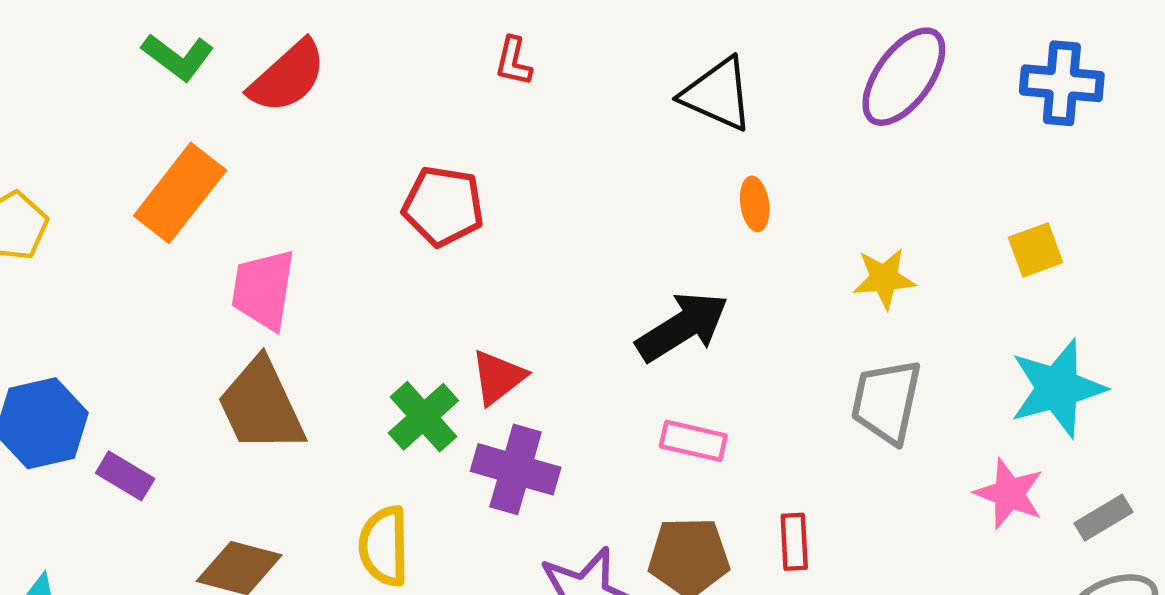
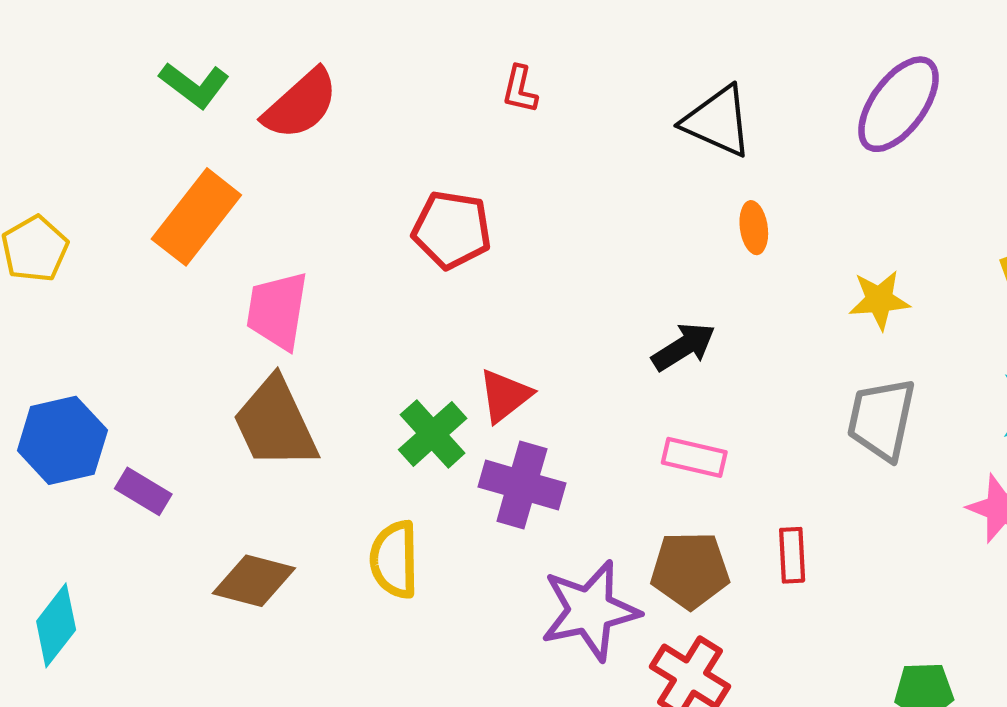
black arrow: (682, 327) -> (684, 347), size x0.7

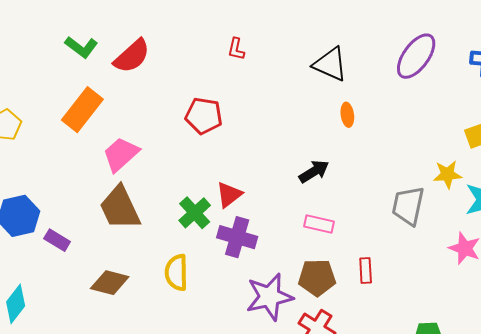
yellow star: (879, 300) -> (447, 174), moved
pink trapezoid: (277, 311) -> (121, 154), turned 39

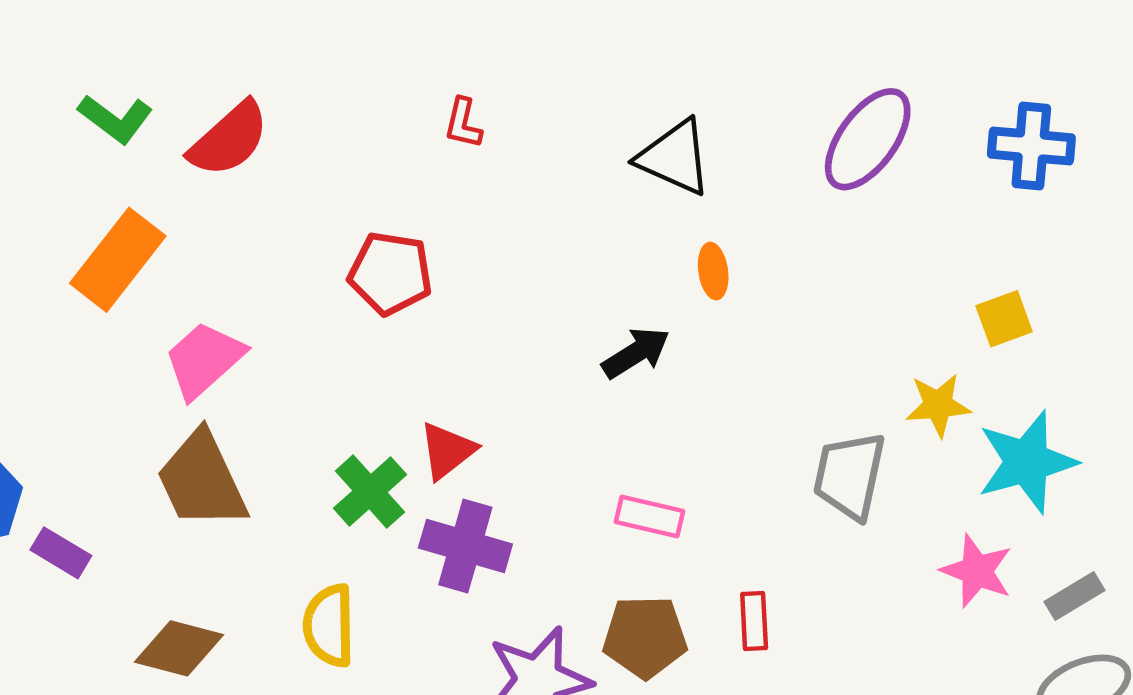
black arrow: (314, 171) -> (636, 353), moved

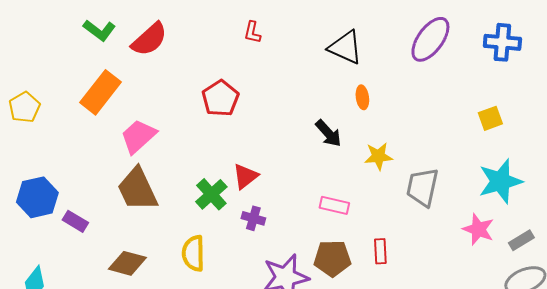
red pentagon: (390, 273) -> (220, 98), turned 30
black arrow: (636, 353) -> (328, 133), turned 80
yellow star: (938, 405) -> (378, 156), moved
purple cross: (465, 546) -> (253, 218), size x0.6

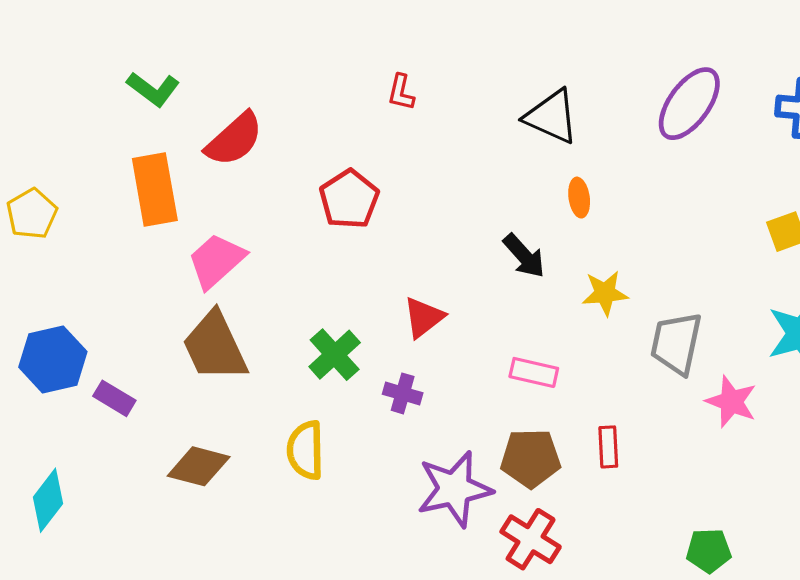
red semicircle: (149, 39) -> (234, 139), moved
orange rectangle: (100, 92) -> (155, 189), turned -48
red triangle: (245, 176) -> (424, 317), moved
pink star: (478, 229) -> (731, 402), moved

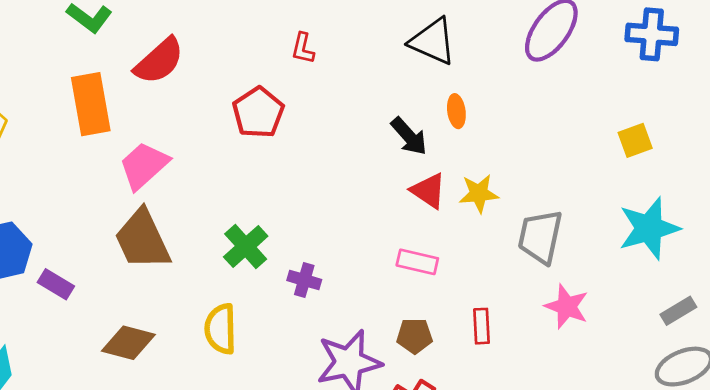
red L-shape: (401, 92) -> (303, 48), moved
black arrow: (524, 256) -> (409, 136), moved
red triangle: (424, 317) -> (428, 191), moved, turned -48
pink star: (731, 402) -> (567, 307), moved
brown pentagon: (531, 458) -> (415, 336), size x0.7

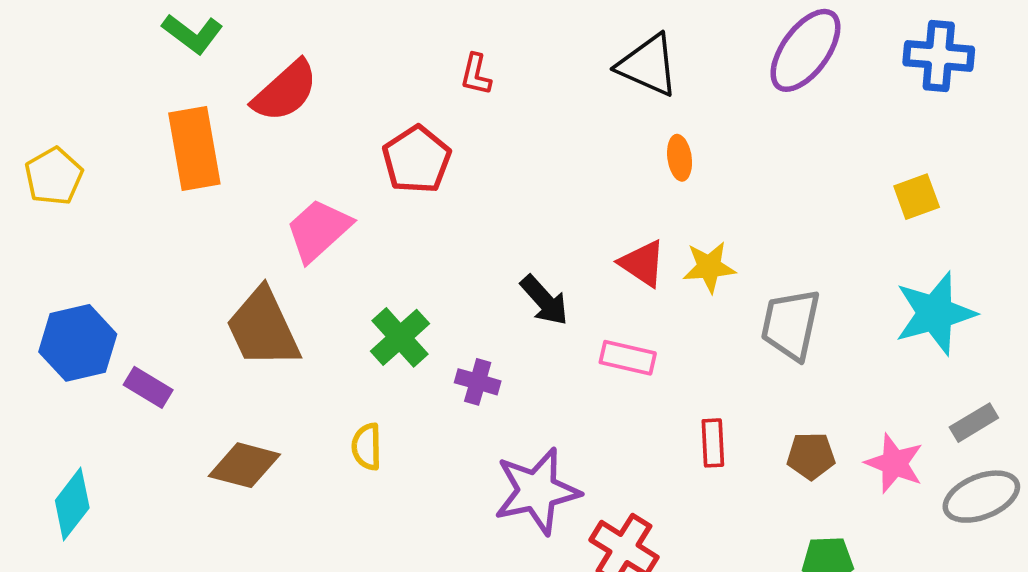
black arrow: (409, 136) -> (544, 300), moved
pink trapezoid: (144, 166) -> (318, 230), moved
pink star: (567, 307) -> (894, 463), moved
yellow semicircle: (221, 329) -> (367, 447), size x0.7
brown pentagon: (415, 336) -> (811, 456), moved

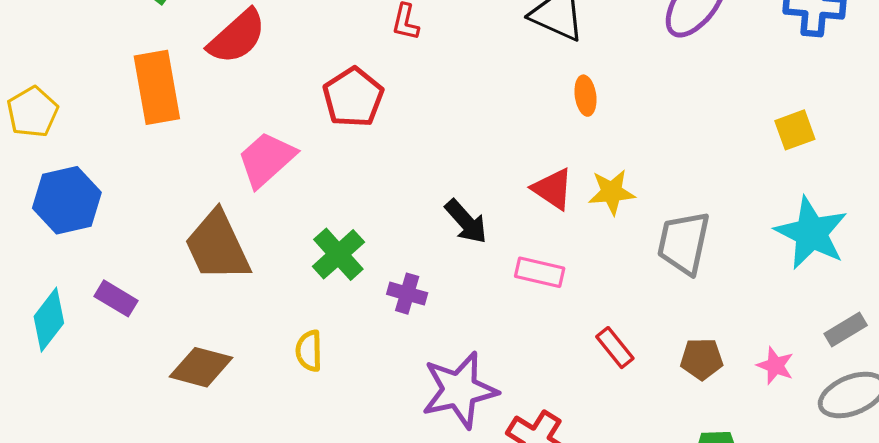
cyan star: (935, 313) -> (811, 233), turned -30
blue hexagon: (78, 343) -> (67, 200), moved
red rectangle: (713, 443) -> (615, 348), turned -36
pink star: (894, 463) -> (775, 366), size x0.7
cyan diamond: (72, 504) -> (49, 320), moved

